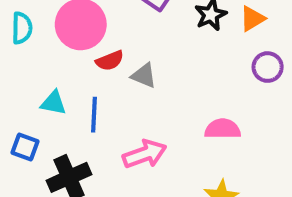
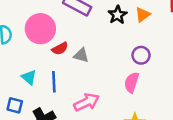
purple circle: (268, 67) -> (141, 55), moved
cyan triangle: (53, 103) -> (29, 77), turned 35
pink semicircle: (223, 129) -> (132, 82), turned -66

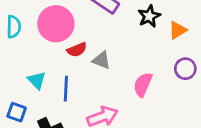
orange triangle: (143, 15) -> (178, 30), moved
purple circle: (141, 55) -> (185, 69), moved
pink semicircle: (132, 82) -> (143, 85), moved

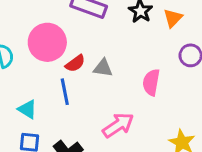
cyan triangle: (37, 80) -> (27, 109), moved
blue line: (66, 89) -> (65, 92), moved

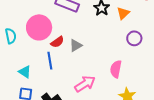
gray triangle: (103, 68) -> (76, 45), turned -40
pink semicircle: (151, 82) -> (116, 69), moved

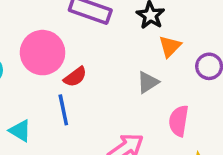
orange triangle: (123, 13) -> (170, 46), moved
gray triangle: (76, 45) -> (148, 82), moved

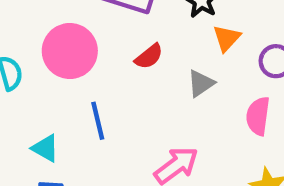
red semicircle: (75, 77) -> (149, 56), moved
pink semicircle: (179, 121) -> (258, 116), moved

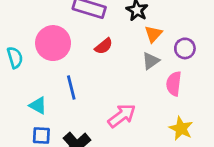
gray triangle: (201, 83) -> (151, 61), moved

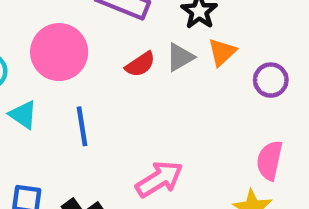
gray triangle: (151, 61) -> (180, 57), moved
pink semicircle: (174, 84) -> (270, 160), moved
cyan triangle: (38, 105) -> (23, 115), moved

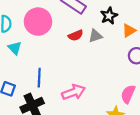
orange triangle: (222, 52) -> (129, 31), moved
blue line: (82, 126) -> (39, 78), moved

